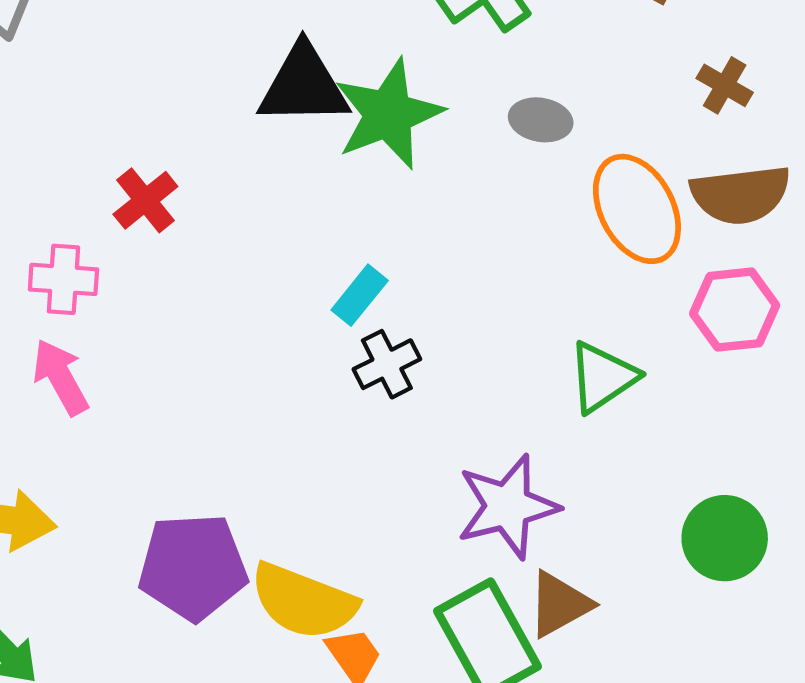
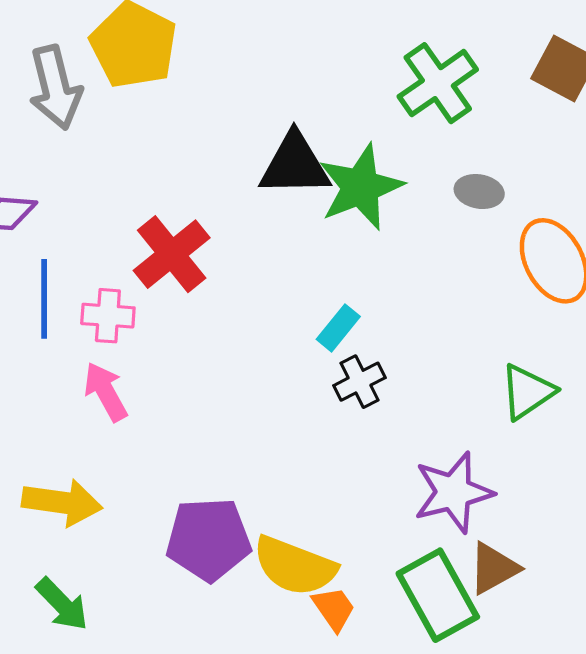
red cross: (145, 200) -> (172, 254), size x1.5

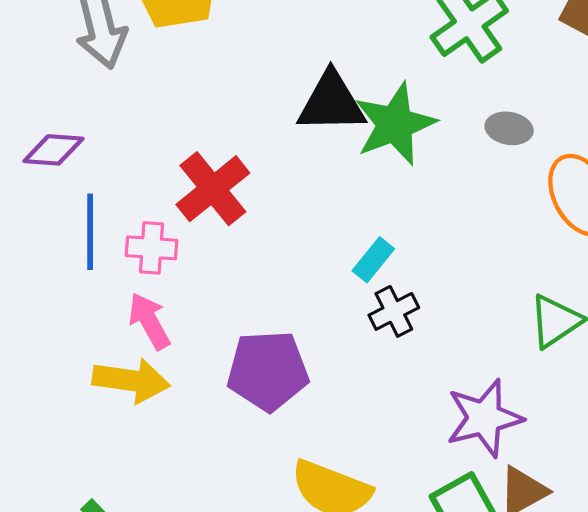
yellow arrow: (62, 502) -> (131, 380), moved
purple pentagon: (209, 539) -> (268, 371), moved

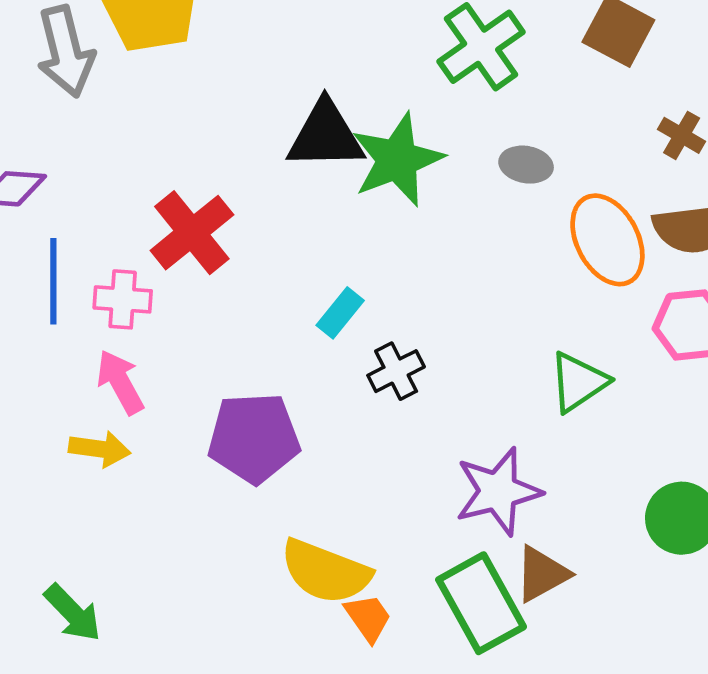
cyan rectangle: (373, 260) -> (340, 313), moved
yellow arrow: (131, 380) -> (100, 449), size x0.7

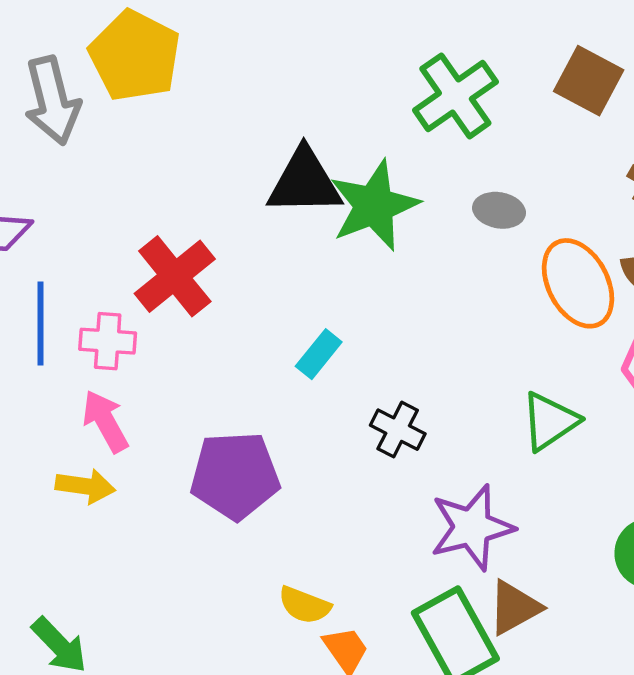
black cross: (396, 371) -> (398, 430), moved, turned -36
yellow semicircle: (326, 572) -> (305, 605), size x0.6

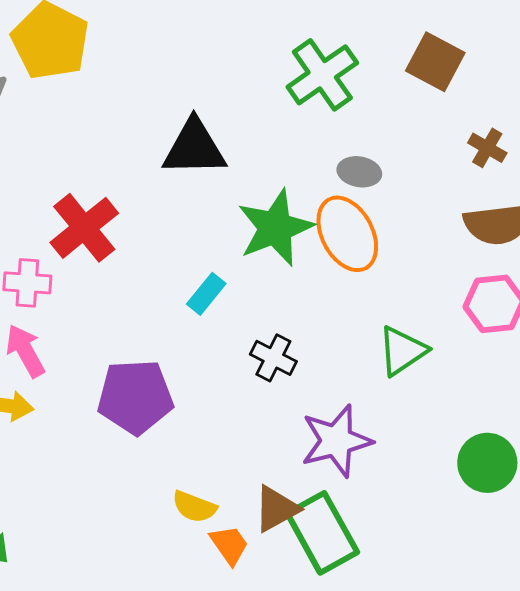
green star: (374, 206) -> (275, 228), moved
orange ellipse: (578, 283) -> (347, 234), moved
brown triangle: (514, 608) -> (276, 509), moved

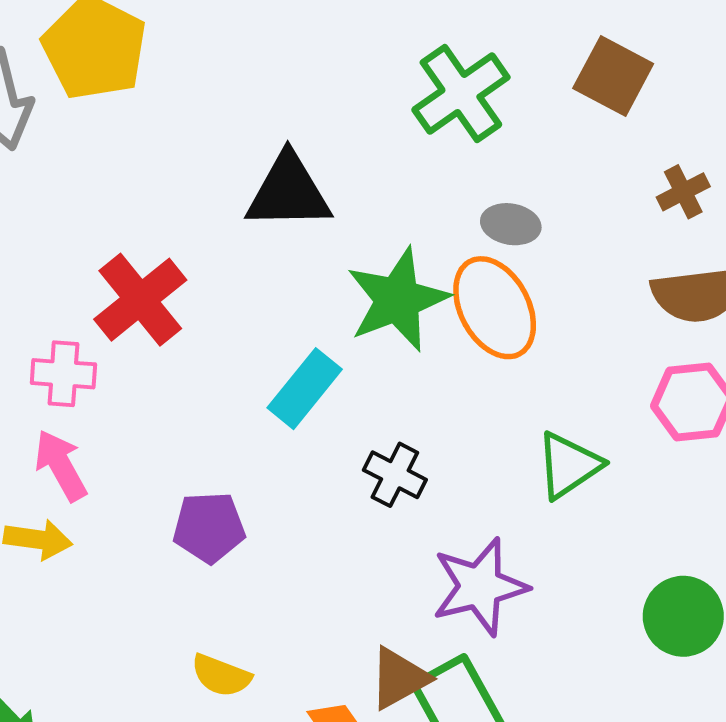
brown cross: (487, 148) -> (683, 192), turned 33
cyan rectangle: (206, 294) -> (305, 389), size x1.4
purple pentagon: (135, 397) -> (209, 527), size x0.7
yellow semicircle: (194, 507) -> (221, 676), moved

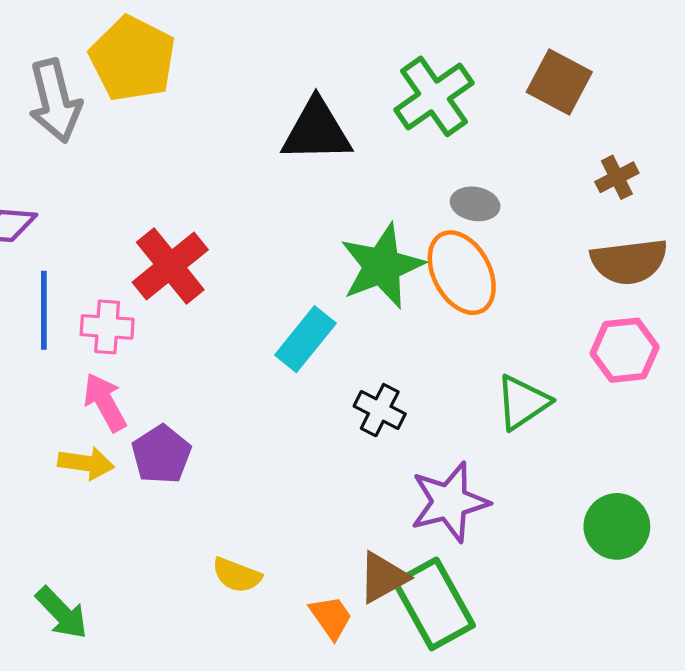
black triangle: (288, 192) -> (317, 131), moved
purple pentagon: (209, 527) -> (161, 454), moved, turned -30

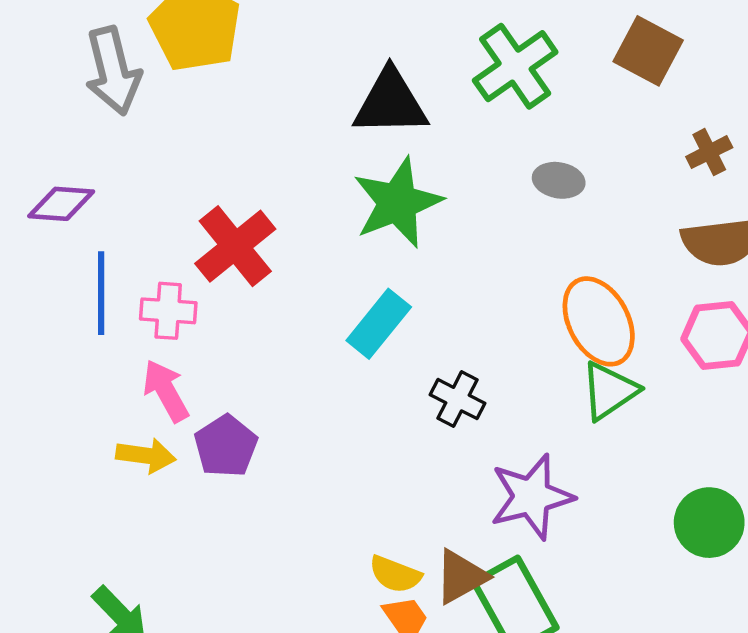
green star: (382, 266) -> (398, 203), moved
orange ellipse: (462, 273) -> (599, 321), moved
yellow semicircle: (237, 575) -> (395, 574), moved

